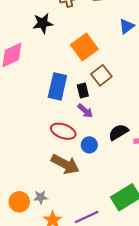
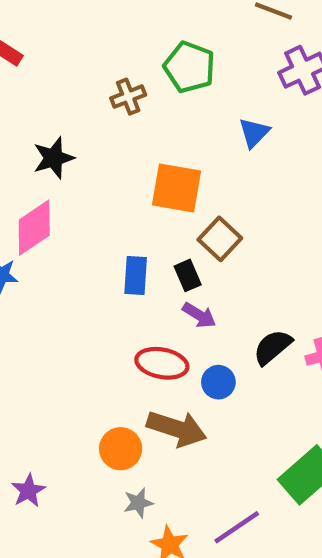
black star: (43, 23) -> (54, 158), moved
orange square: (84, 47) -> (177, 188), turned -35
blue rectangle: (57, 86) -> (136, 276), size x0.7
orange circle: (19, 202) -> (121, 449), moved

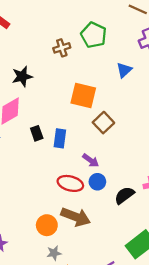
black rectangle: (188, 275) -> (37, 133), moved
black semicircle: (273, 347) -> (124, 195), moved
blue circle: (218, 382) -> (97, 182), moved

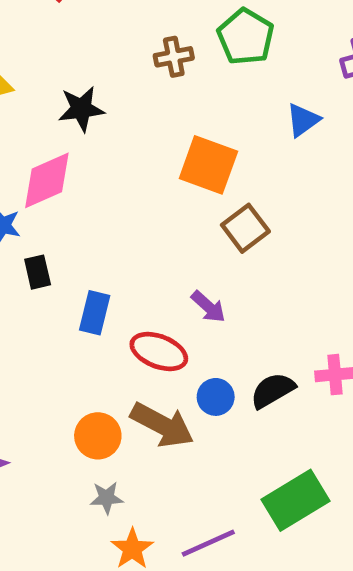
black rectangle: (37, 133) -> (38, 272), moved
blue rectangle: (60, 138) -> (95, 313), moved
blue circle: (97, 182) -> (216, 397), moved

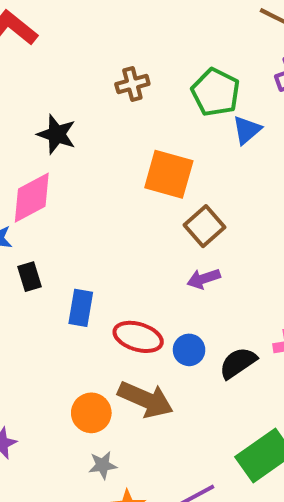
green pentagon: (246, 37) -> (216, 92), moved
black star: (81, 109) -> (57, 134), turned 30
purple arrow: (208, 307) -> (204, 279), moved, turned 124
blue circle: (216, 397) -> (189, 350), moved

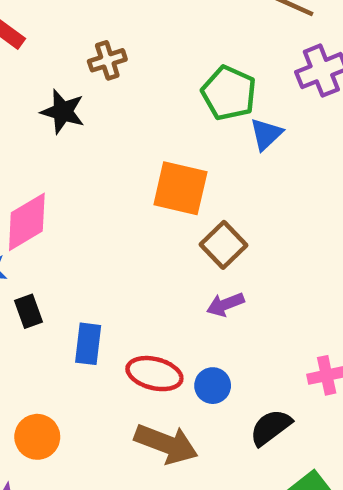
brown cross: (132, 84) -> (107, 60), moved
black star: (57, 134) -> (63, 112), moved
black semicircle: (238, 363) -> (271, 427), moved
orange circle: (91, 413) -> (37, 437), moved

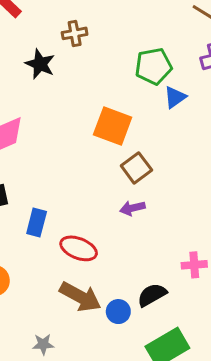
green pentagon: (229, 93) -> (154, 66), turned 30
blue circle: (213, 386) -> (118, 312), moved

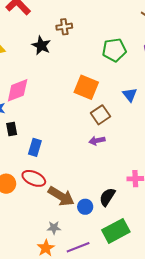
blue triangle: (175, 97) -> (130, 95), moved, turned -35
red ellipse: (79, 248) -> (34, 178), moved
black semicircle: (152, 295) -> (107, 197), turned -30
gray star: (43, 344) -> (54, 228), moved

